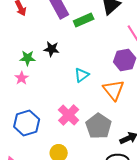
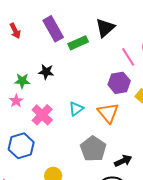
cyan triangle: (82, 75) -> (76, 109), moved
pink cross: (69, 115) -> (42, 115), moved

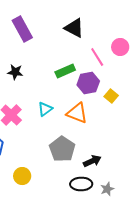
black triangle: (105, 28) -> (74, 28), turned -50
green rectangle: (78, 43) -> (65, 71), moved
orange triangle: (108, 113) -> (77, 113), turned -30

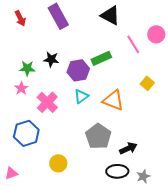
purple hexagon: (88, 83) -> (78, 70), moved

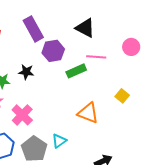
pink line: (133, 44) -> (96, 57), moved, turned -54
purple hexagon: (78, 70) -> (53, 51), moved
cyan triangle: (81, 96) -> (59, 141), moved
gray pentagon: (98, 136) -> (34, 149), moved

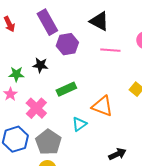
green rectangle: (76, 71) -> (66, 89), moved
cyan triangle: (59, 141) -> (79, 124), moved

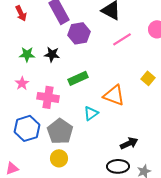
pink line: (110, 50) -> (122, 39), turned -36
green star: (16, 74) -> (27, 54), moved
pink cross: (36, 108) -> (48, 97), turned -35

